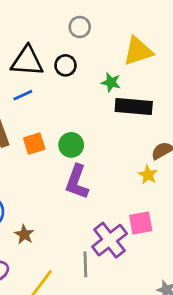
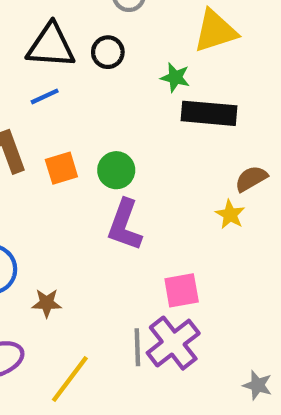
pink square: (141, 223) -> (182, 290), moved
brown star: (24, 234) -> (47, 303), turned -30
purple cross: (110, 240) -> (173, 343), moved

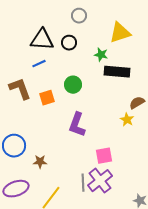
green circle: (116, 170) -> (73, 85), moved

